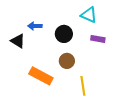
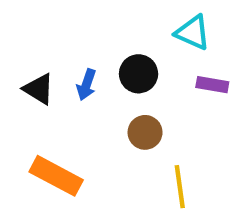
blue arrow: (35, 26) -> (86, 85), moved, turned -72
orange rectangle: (41, 76) -> (56, 176), moved

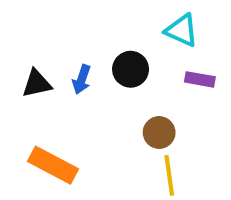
black triangle: (39, 89) -> (37, 84), turned -44
brown circle: (145, 132) -> (159, 132), moved

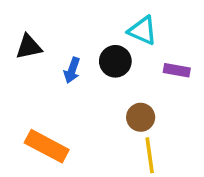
cyan triangle: (182, 30) -> (142, 31), moved
black triangle: (37, 84) -> (29, 47), moved

